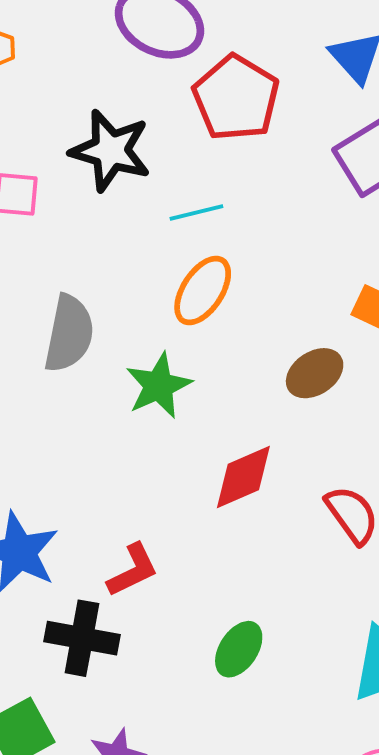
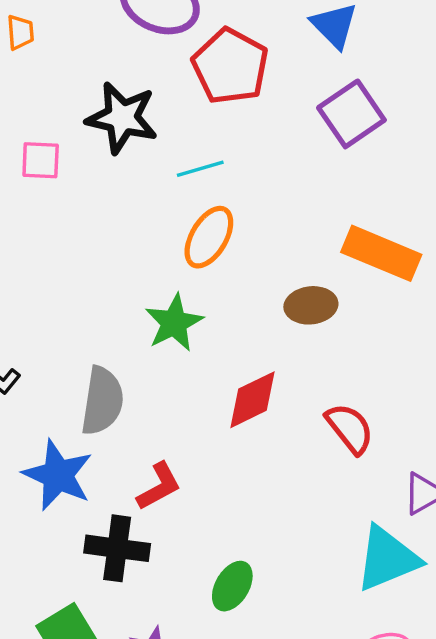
gray semicircle: (69, 334) -> (102, 401), moved
brown ellipse: (315, 373) -> (311, 305), turned 30
green ellipse: (239, 649) -> (232, 586), moved

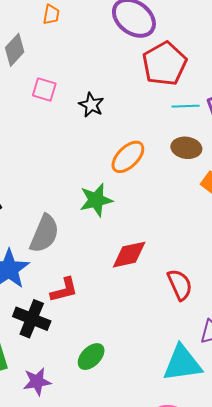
black star: (122, 118) -> (91, 105), moved, size x0.6
cyan line: (200, 169) -> (186, 106), moved
brown ellipse: (311, 305) -> (186, 148), moved

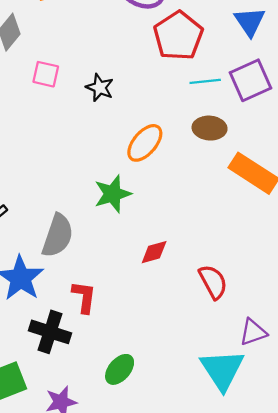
red diamond: (129, 255) -> (154, 252), size x0.7
red L-shape: (64, 290) -> (84, 297), turned -64
cyan triangle: (182, 363) -> (222, 370), turned -51

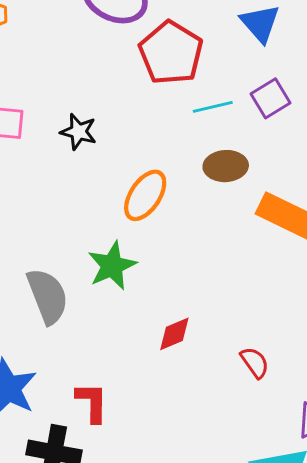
purple square: (250, 80) -> (270, 98), size x0.7
gray semicircle: (58, 236) -> (48, 296), moved, turned -33
red semicircle: (213, 282) -> (255, 362), size x0.7

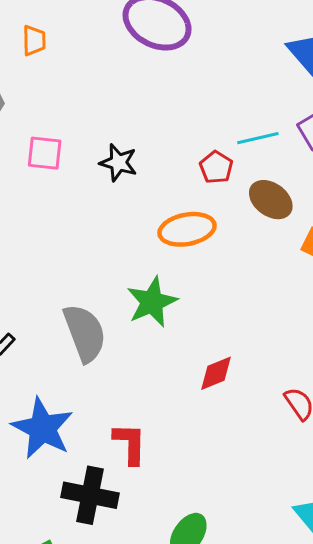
red pentagon: (171, 53) -> (216, 167), moved, size x0.5
brown ellipse: (226, 166) -> (271, 200), turned 39
orange ellipse: (145, 195) -> (187, 229), turned 45

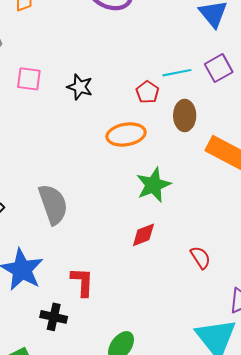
brown ellipse: (271, 200) -> (185, 116), turned 52
green star: (152, 302) -> (153, 185), moved
black cross: (90, 495) -> (54, 317), size x0.7

